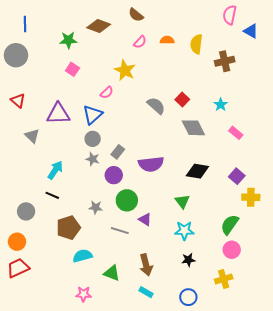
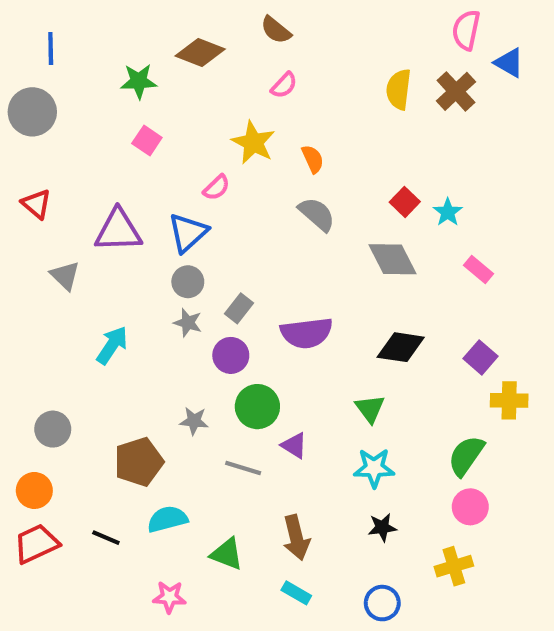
orange semicircle: (167, 40) -> (313, 159), moved, turned 64
brown cross: (225, 61) -> (456, 91), moved, turned -30
red square: (182, 100) -> (405, 202), moved
black line: (52, 195) -> (106, 538), moved

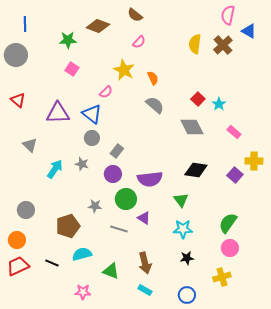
blue triangle: (188, 233) -> (92, 114), turned -40
gray triangle: (65, 276) -> (30, 145), moved
gray star: (188, 323) -> (82, 164), moved
purple semicircle: (307, 333) -> (150, 179), moved
yellow cross: (509, 400) -> (254, 161), moved

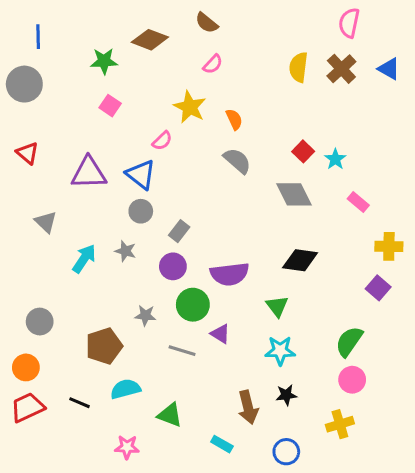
blue triangle: (249, 31) -> (389, 69), moved
purple square: (235, 175) -> (378, 288), moved
brown arrow: (145, 263) -> (248, 407), moved

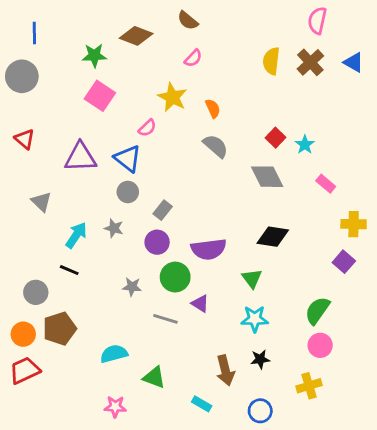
pink square: (110, 106) -> (100, 96), size x1.5
brown pentagon: (104, 346) -> (59, 329), moved
black line: (79, 403) -> (69, 270), moved

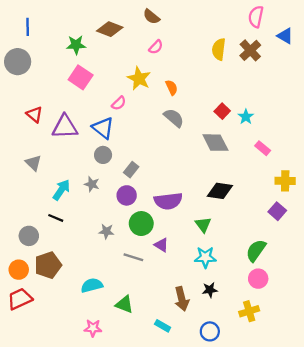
blue triangle: (354, 62) -> (285, 36), moved
red triangle: (25, 139) -> (34, 114), moved

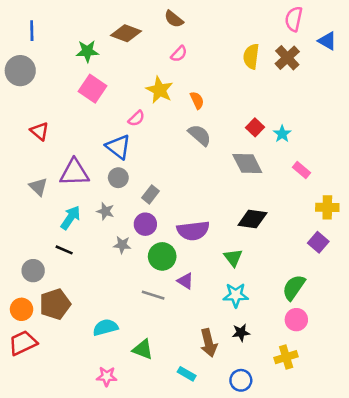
purple triangle: (65, 127) -> (74, 173), moved
gray star: (106, 231) -> (122, 245), moved

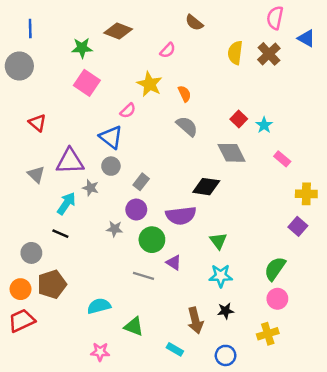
brown semicircle: (174, 19) -> (194, 23), moved
gray star: (105, 211) -> (90, 188), moved
black diamond: (252, 219) -> (206, 187), moved

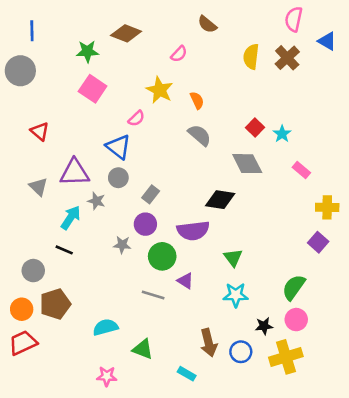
black star: (226, 311) -> (264, 326), moved
yellow cross: (268, 334) -> (286, 357), size x1.4
blue circle: (226, 355) -> (241, 352), moved

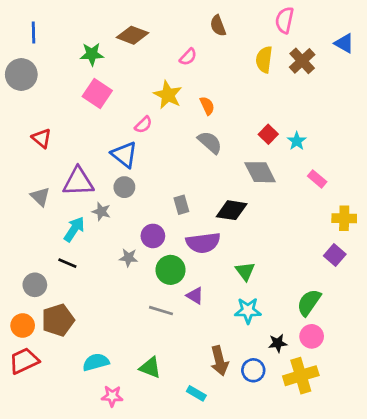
pink semicircle: (294, 19) -> (284, 20), moved
brown semicircle: (207, 24) -> (218, 26), turned 30
gray rectangle: (151, 194) -> (181, 205), moved, turned -54
cyan semicircle: (105, 327) -> (96, 362), moved

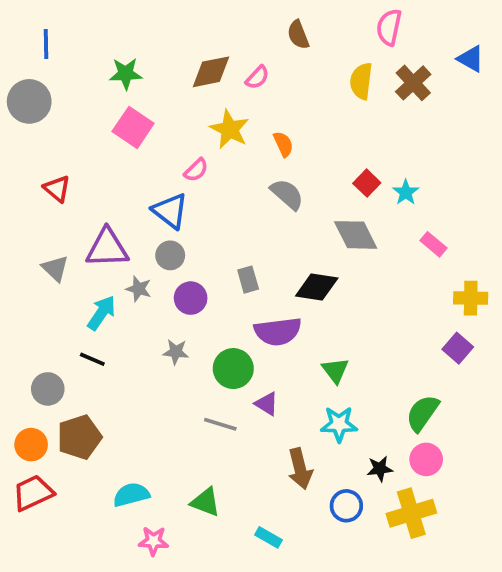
brown diamond: (133, 35) -> (211, 72), moved, turned -32
purple circle: (153, 236) -> (191, 298), moved
brown arrow: (219, 361) -> (300, 469), moved

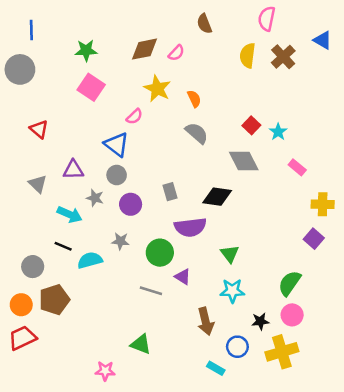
purple triangle: (107, 248) -> (73, 170), size x0.7
cyan arrow: (102, 313) -> (70, 214), turned 80
cyan semicircle: (131, 495) -> (90, 260), moved
cyan rectangle: (268, 537) -> (216, 368), moved

